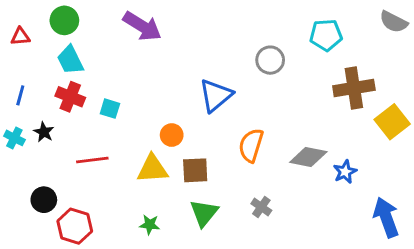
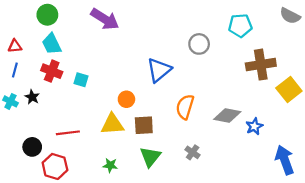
red triangle: (20, 37) -> (15, 46), moved
red line: (92, 160) -> (68, 133), moved

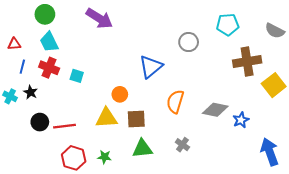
gray semicircle: (290, 16) -> (275, 31), moved
blue line: (15, 70) -> (22, 67), moved
black circle: (32, 147) -> (40, 122), moved
green triangle: (150, 157) -> (142, 149), turned 45
red hexagon: (55, 166) -> (74, 158), moved

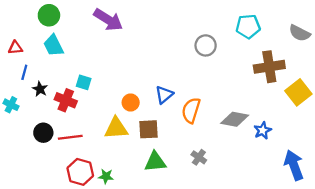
blue triangle: (151, 67) -> (164, 95), moved, size x0.7
red cross: (49, 68) -> (66, 100), moved
black star: (31, 92) -> (40, 89), moved
green star: (104, 157) -> (106, 176), moved

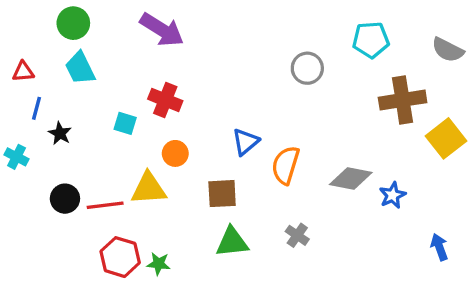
red cross: (66, 100) -> (165, 100), moved
orange circle: (131, 102) -> (175, 153), moved
yellow triangle: (116, 128) -> (149, 189), moved
blue arrow: (294, 165) -> (439, 247), size x0.6

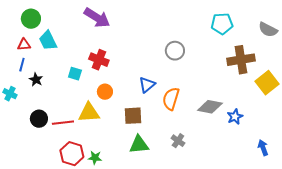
green circle: (73, 23) -> (31, 19), moved
gray circle: (307, 68) -> (175, 51), moved
red triangle: (23, 72) -> (24, 45), moved

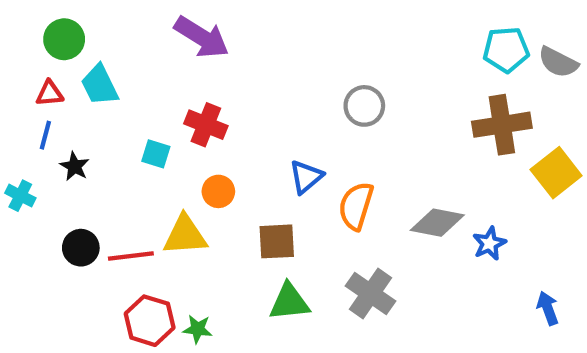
cyan pentagon: (222, 24) -> (506, 50), moved
gray cross: (178, 141) -> (371, 294), size x1.6

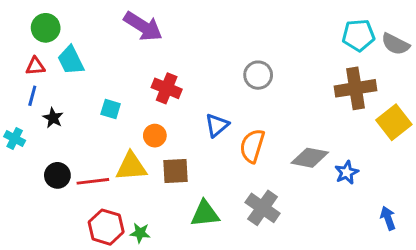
red cross: (206, 125) -> (167, 88), moved
brown square: (277, 241) -> (175, 171), moved

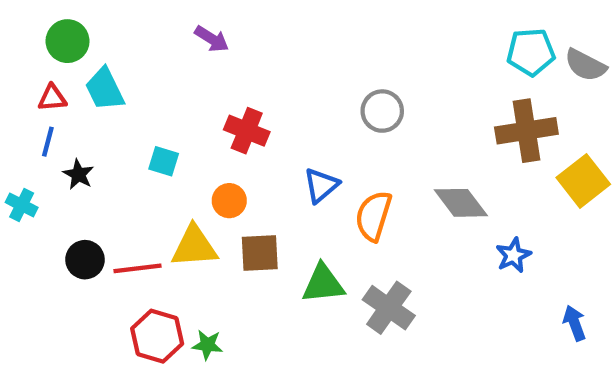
purple arrow: (143, 26) -> (212, 39), size x0.6
gray diamond: (310, 158) -> (461, 203), moved, turned 42
green triangle: (205, 214) -> (323, 284), moved

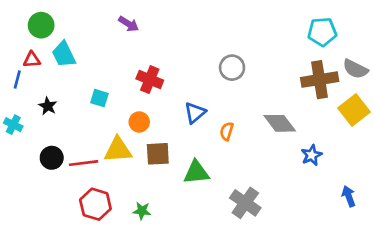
gray semicircle: (585, 65) -> (355, 69), moved
blue line: (48, 142) -> (17, 80), moved
orange semicircle: (373, 216) -> (227, 131), size x0.6
gray cross: (389, 308) -> (245, 203), moved
green star: (207, 345) -> (142, 211), moved

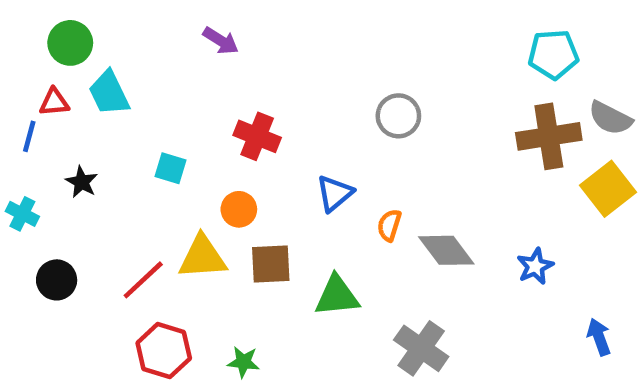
gray diamond: (280, 123) -> (446, 250), moved
black circle: (52, 158) -> (57, 280), moved
red line: (84, 163) -> (143, 280), turned -36

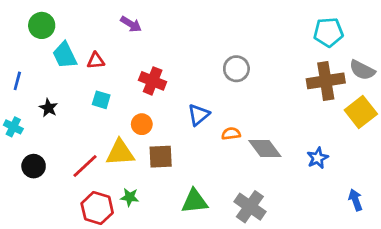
red triangle: (54, 102) -> (96, 61), moved
orange semicircle: (389, 225) -> (231, 134), turned 66
green triangle: (337, 296) -> (195, 201), moved
green star: (243, 362) -> (130, 197), moved

